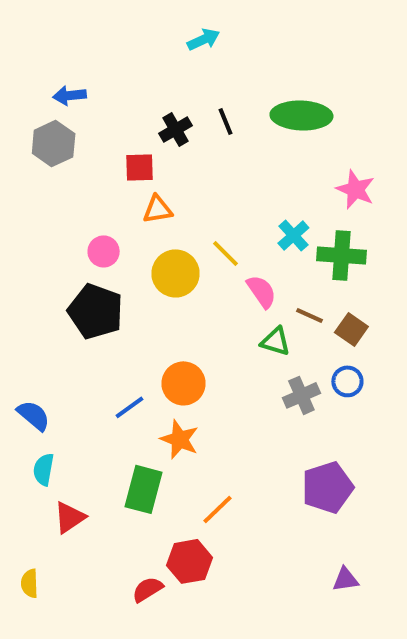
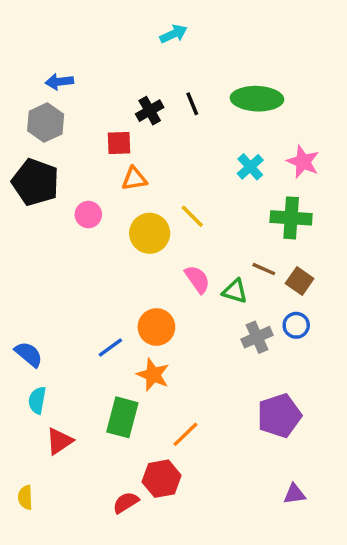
cyan cross: (293, 235) -> (250, 167), moved
pink semicircle: (261, 291) -> (197, 279), moved
black pentagon: (96, 311) -> (35, 182), moved

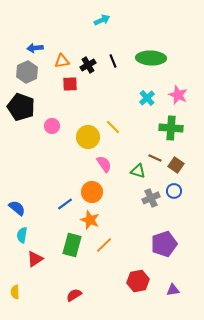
orange triangle: (134, 179) -> (62, 61), moved
pink semicircle: (197, 279) -> (104, 164), moved
orange line: (185, 434) -> (104, 245), moved
red hexagon: (162, 479) -> (138, 281), moved

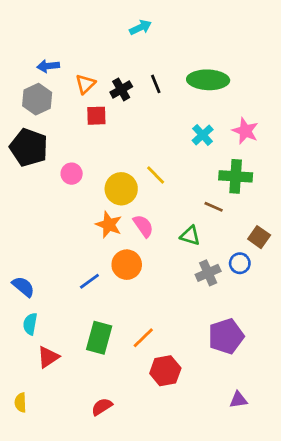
orange triangle: (62, 61) -> (85, 84), turned -35
brown line: (155, 158) -> (214, 207), moved
brown square: (176, 165) -> (259, 237), moved
orange star: (90, 220) -> (109, 225), moved
red hexagon: (138, 281) -> (165, 371), moved

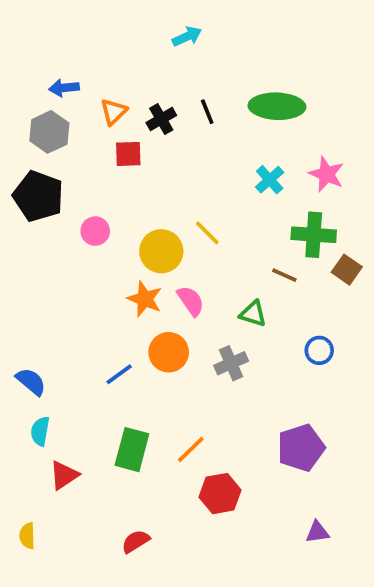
brown square: (259, 237) -> (347, 270), moved
gray cross: (208, 273) -> (231, 363), moved

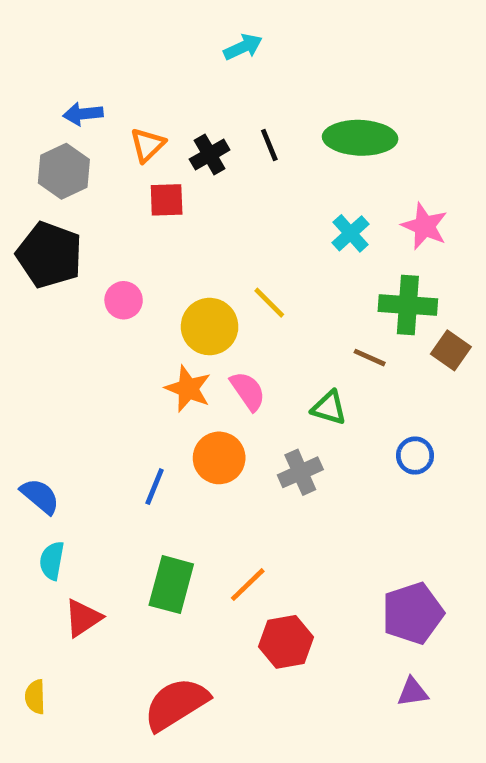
blue line: (119, 374) -> (155, 487), turned -32
purple pentagon: (301, 448) -> (413, 613), moved
red semicircle: (136, 541) -> (176, 704), size x1.8

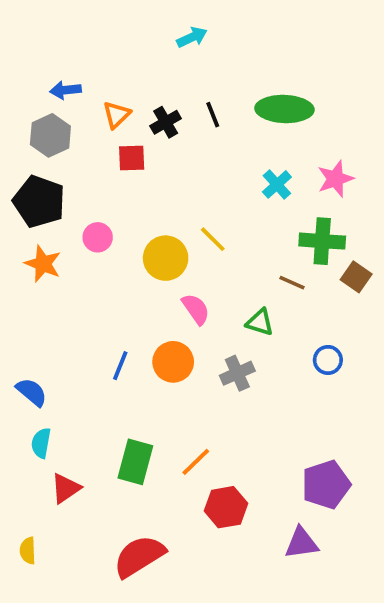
pink star: (425, 226) -> (335, 179), turned 30
orange star: (188, 389) -> (43, 264), moved
blue line: (155, 487) -> (120, 366), moved
purple triangle: (413, 692) -> (301, 543), moved, size x1.4

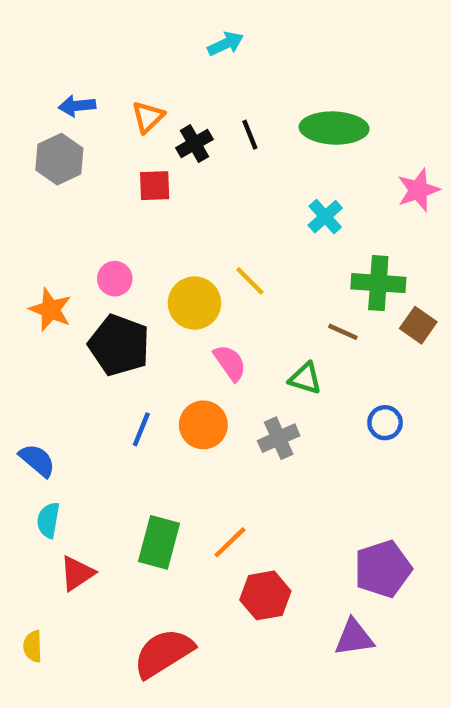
orange triangle: (117, 115) -> (148, 117), moved
pink star: (335, 179) -> (418, 190), moved
black pentagon: (39, 201) -> (119, 345), moved

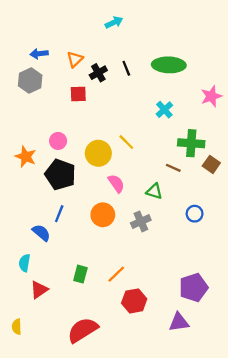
blue line: (141, 429) -> (59, 214), moved
blue semicircle: (37, 460) -> (41, 233), moved
green rectangle: (159, 542) -> (80, 274), size x0.7

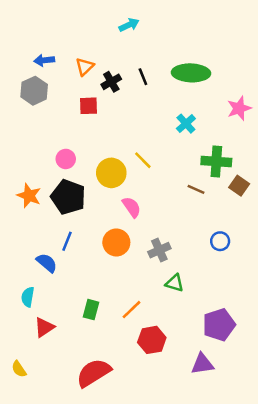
orange star: (26, 157) -> (29, 196), moved
green triangle: (154, 191) -> (175, 283), moved
yellow semicircle: (17, 327) -> (19, 369), turned -32

